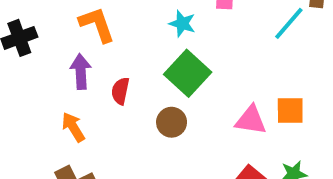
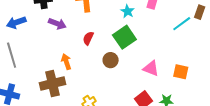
purple arrow: (81, 72) -> (57, 24), moved, turned 102
orange square: (290, 111) -> (181, 72), moved
orange arrow: (73, 127) -> (66, 62), moved

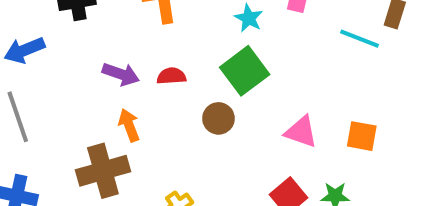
purple arrow: (57, 24) -> (121, 74), moved
cyan line: (182, 24) -> (359, 39), turned 60
red semicircle: (88, 38) -> (171, 76), turned 64

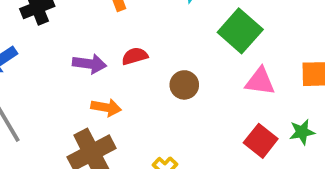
green square: (245, 71) -> (240, 31), moved
orange arrow: (129, 125) -> (106, 107), turned 132

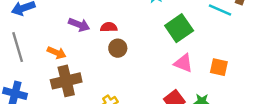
brown circle: (184, 85) -> (118, 48), moved
orange arrow: (106, 107) -> (57, 53), moved

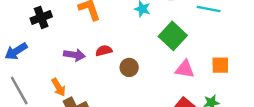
brown circle: (118, 48) -> (129, 67), moved
orange arrow: (57, 53) -> (58, 87), turned 48

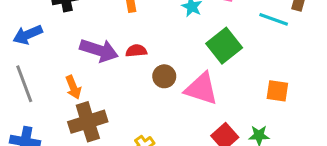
purple arrow: (74, 55) -> (99, 50), size x1.4
pink triangle: (185, 69) -> (201, 89), moved, size x1.4

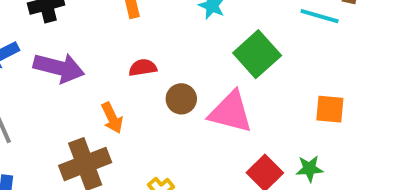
purple arrow: (99, 50) -> (59, 68), moved
orange arrow: (73, 87) -> (112, 118), moved

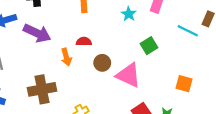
green square: (257, 54) -> (149, 46), size x0.7
orange arrow: (112, 118) -> (66, 57), moved

